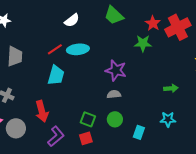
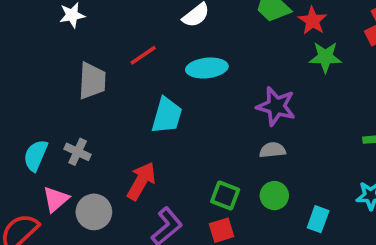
red star: (153, 23) -> (313, 21), moved
red line: (55, 49) -> (143, 55), moved
red arrow: (42, 111) -> (141, 181), turned -135

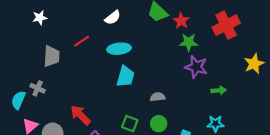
purple star: (276, 106) -> (196, 67), moved
cyan trapezoid: (167, 115) -> (125, 77), moved
gray cross: (78, 152) -> (38, 88), moved
red arrow: (141, 181) -> (80, 115), turned -75

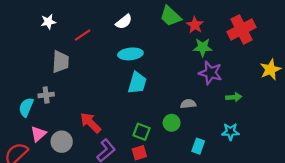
red line: (82, 41) -> (83, 35), moved
gray cross: (38, 88) -> (46, 95), turned -32
gray semicircle: (158, 97) -> (188, 104), moved
green circle: (159, 124) -> (172, 123), moved

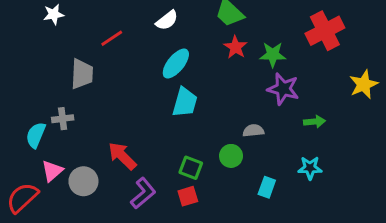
white star: (48, 22) -> (54, 14), moved
red star: (195, 25) -> (235, 47), moved
cyan ellipse: (130, 54) -> (176, 64), turned -45

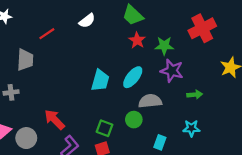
cyan ellipse: (176, 64) -> (133, 77), moved
gray semicircle: (253, 131) -> (150, 101), size x1.5

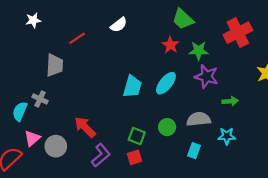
green trapezoid: (133, 15) -> (183, 19), moved
gray cross: (11, 92) -> (40, 99), turned 32
gray semicircle: (150, 101) -> (199, 119), moved

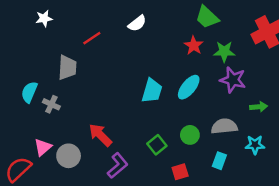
cyan semicircle: (20, 111) -> (29, 92), moved
green square: (137, 136) -> (157, 145), turned 30
red square: (134, 157) -> (180, 172), moved

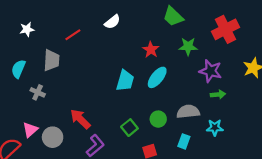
white star: (44, 18) -> (27, 29), moved
red star: (194, 45) -> (151, 50), moved
purple star: (233, 80) -> (211, 71), moved
cyan semicircle: (29, 92) -> (18, 69), moved

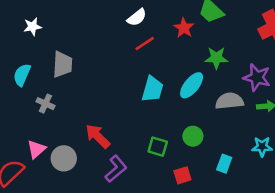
red line: (73, 35) -> (145, 44), moved
green star: (188, 46) -> (216, 58), moved
red star: (151, 50) -> (184, 28), moved
gray semicircle: (188, 112) -> (229, 101), moved
green square: (129, 128) -> (158, 147), turned -35

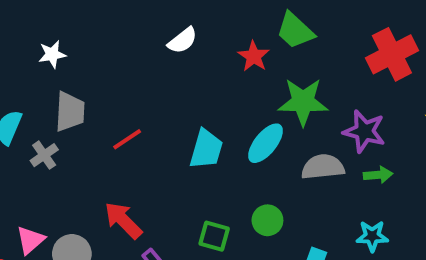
white star: (32, 27) -> (52, 54), moved
red line: (145, 44) -> (127, 139), moved
green star: (216, 58) -> (303, 102), size x1.4
gray cross: (45, 104) -> (44, 155), moved, turned 30

